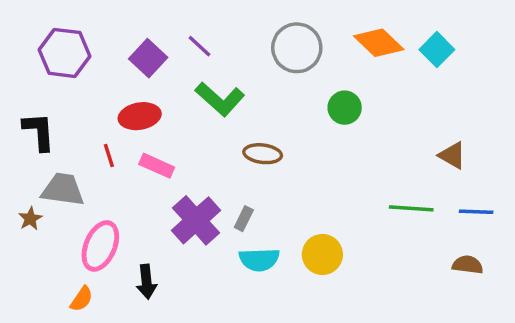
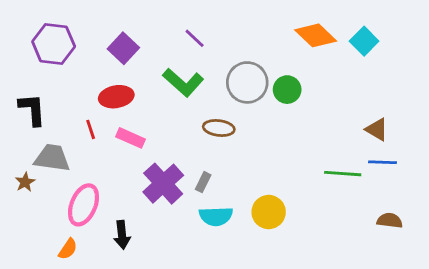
purple line: (199, 46) -> (195, 38), moved
gray circle: (297, 48) -> (247, 82), moved
blue line: (476, 212) -> (383, 162), moved

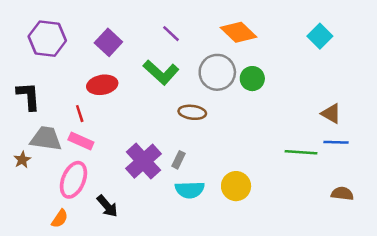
orange diamond: (316, 35) -> (239, 32), moved
pink rectangle: (130, 138) -> (81, 141), moved
black arrow: (122, 235) -> (107, 206), turned -35

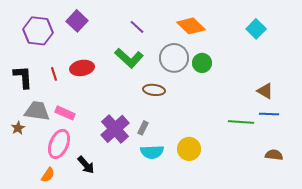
purple square: (108, 42) -> (77, 21), moved
red line: (80, 114) -> (54, 74), moved

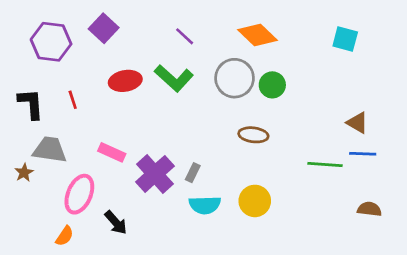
cyan square: (256, 29) -> (345, 39), turned -30
red ellipse: (82, 68) -> (125, 81), moved
brown ellipse: (154, 90) -> (253, 135), moved
pink rectangle: (65, 113) -> (112, 152), moved

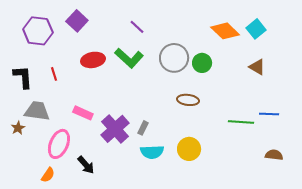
orange diamond: (257, 35) -> (225, 31), moved
cyan square: (345, 39) -> (256, 29), turned 36
brown triangle: (357, 123) -> (257, 67), moved

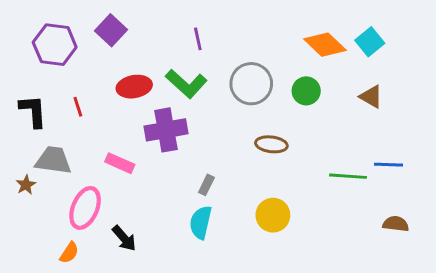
purple line: (137, 27) -> (198, 39), turned 35
green circle: (202, 63) -> (306, 91), moved
purple cross: (115, 129) -> (166, 130), moved, turned 32
cyan semicircle: (152, 152) -> (201, 222), moved, turned 105

